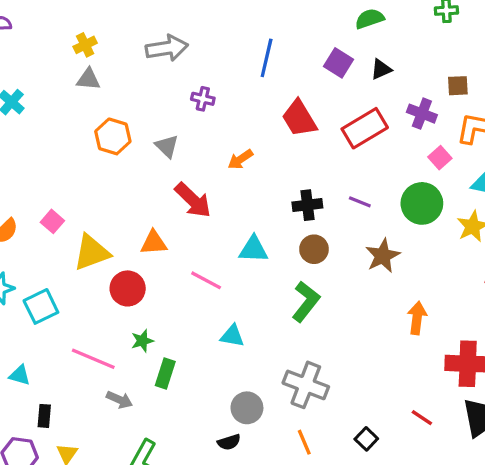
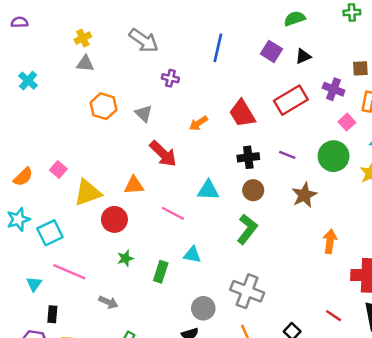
gray arrow: (167, 48) -> (144, 40), turned 44
red trapezoid: (299, 118) -> (242, 114), moved
pink line: (93, 359) -> (69, 272), moved
green rectangle: (165, 373) -> (161, 272), moved
cyan triangle: (20, 375) -> (34, 284), turned 49

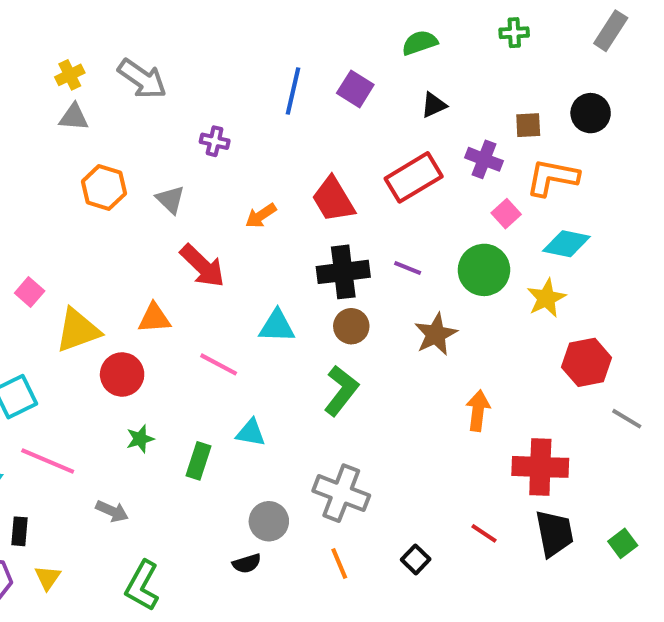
gray arrow: (144, 40) -> (142, 79), moved
purple square: (271, 51) -> (355, 89), moved
black cross: (248, 157) -> (343, 272), size x1.4

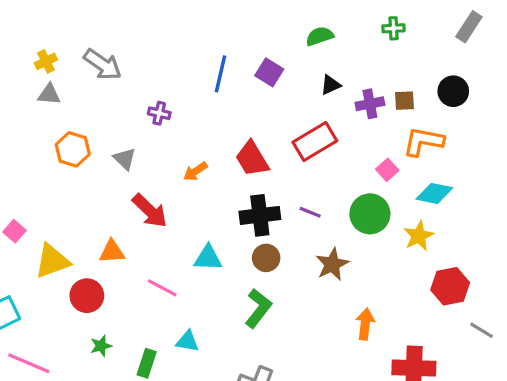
purple cross: (484, 159) -> (370, 104), moved, turned -32

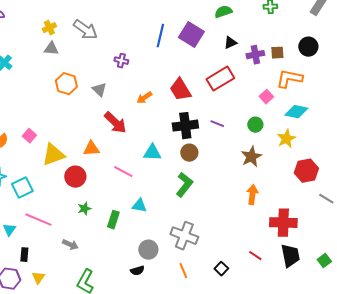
purple square: (269, 72) -> (191, 35), size x1.4
green circle: (370, 214) -> (255, 125), size x0.6
brown star: (332, 264) -> (251, 157), moved

